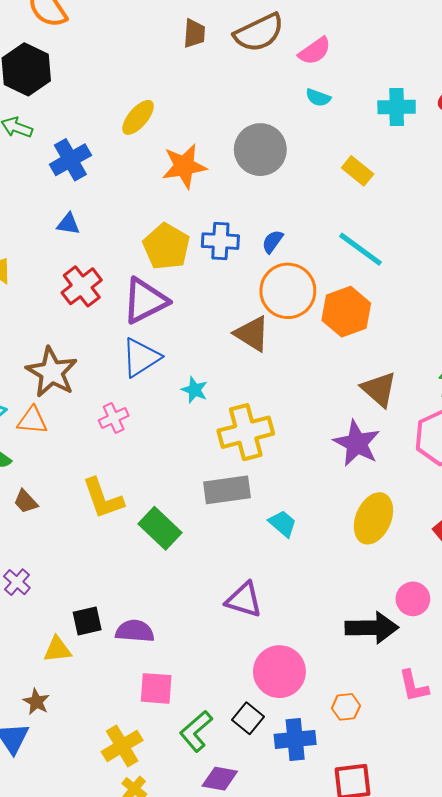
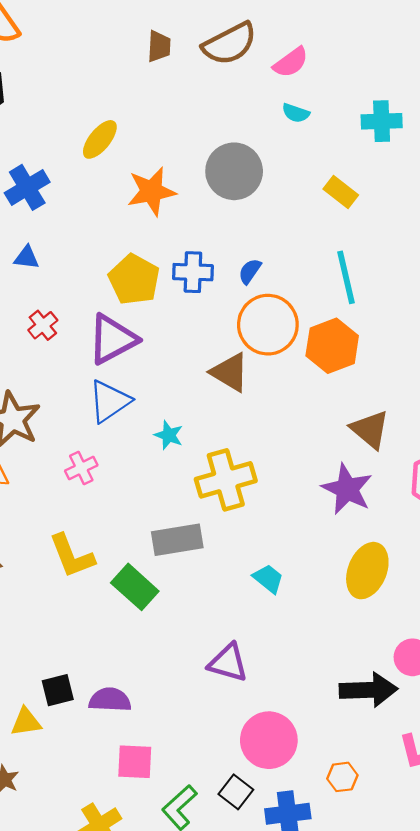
cyan line: (361, 249) -> (346, 277), turned 42
red cross: (82, 286) -> (43, 325), size x0.7
gray rectangle: (227, 490) -> (177, 540), moved

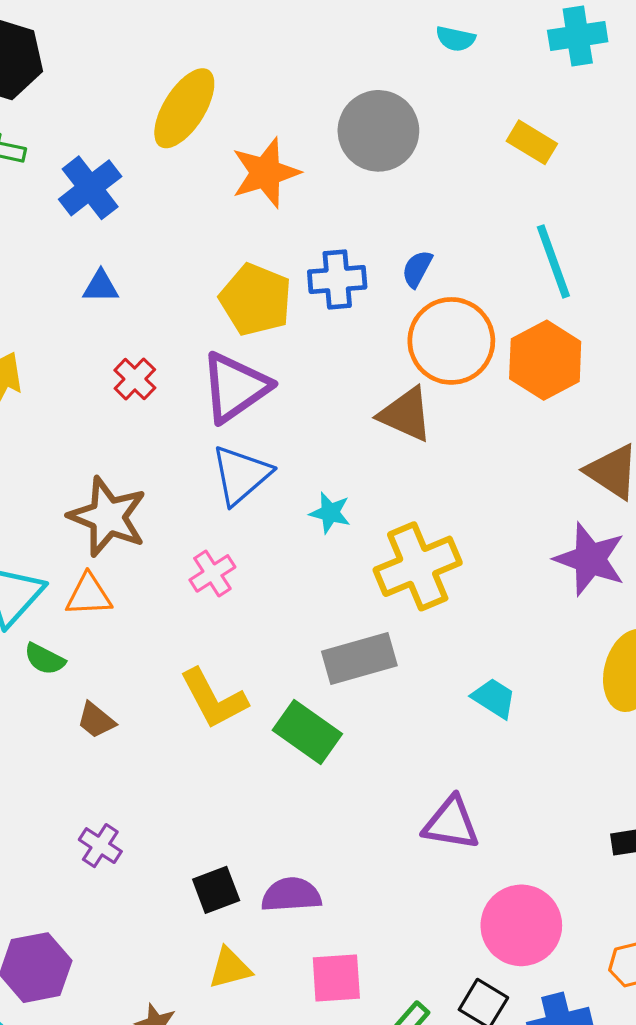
yellow ellipse: (100, 139) -> (184, 108), size x1.4
yellow triangle: (26, 722) -> (230, 968), moved

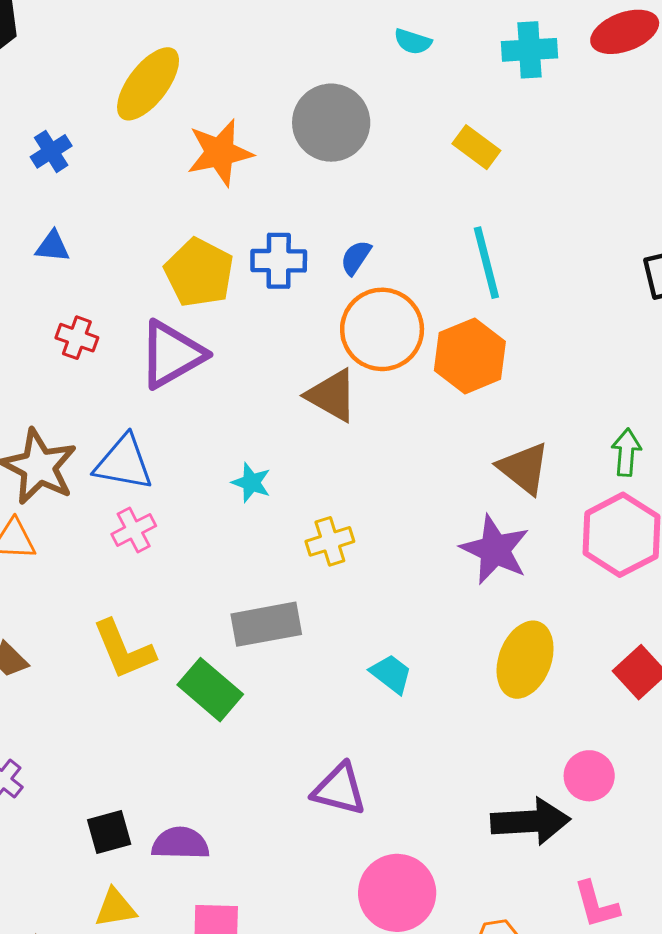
blue cross: (90, 188) -> (51, 151), size x0.7
red cross: (135, 379) -> (77, 338), turned -30
blue triangle: (241, 475) -> (124, 463), moved, turned 46
yellow cross: (418, 566) -> (330, 541), size x0.6

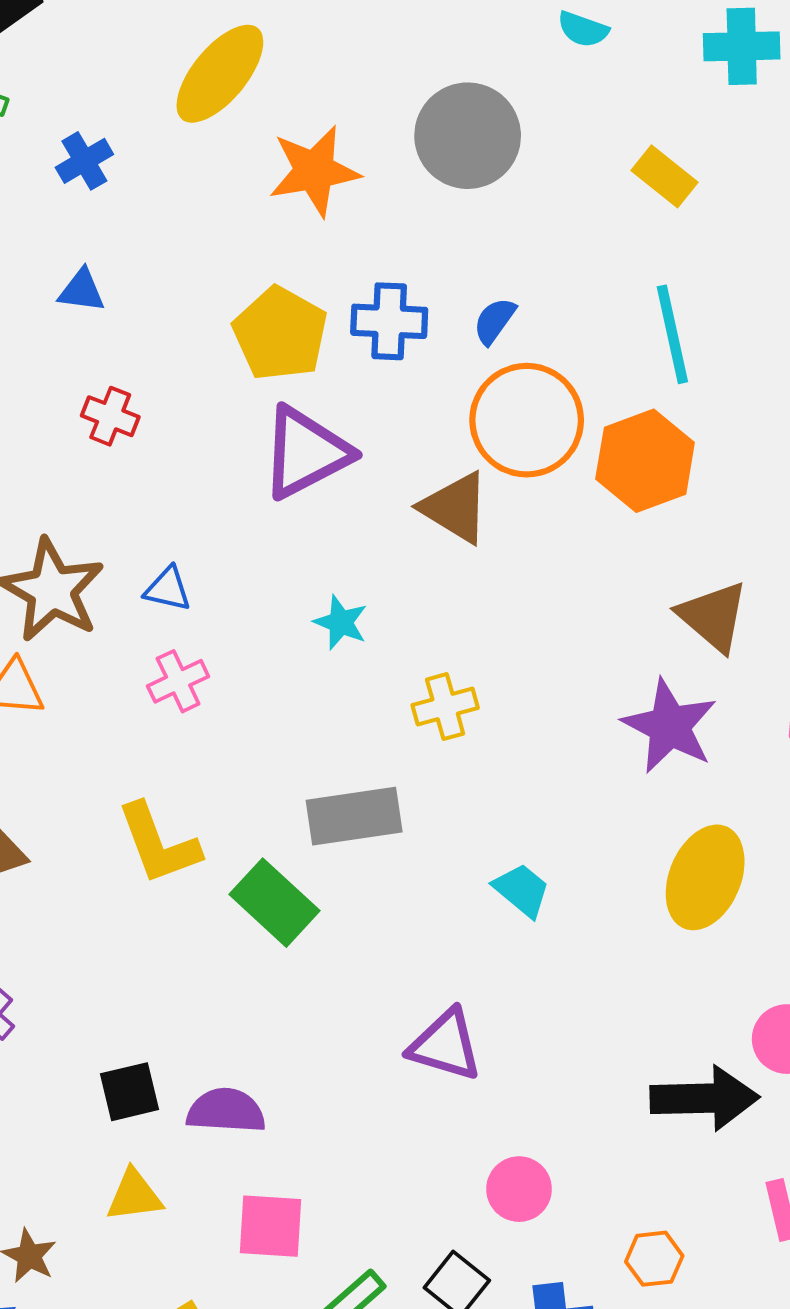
purple triangle: (172, 354) -> (306, 453), moved
blue triangle: (124, 463) -> (168, 589), size x0.6
pink circle: (397, 893) -> (519, 1189), size x0.6

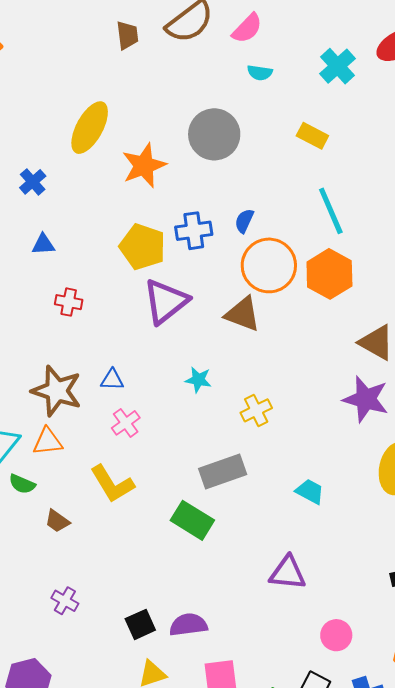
cyan cross: (742, 46) -> (337, 66), turned -30
yellow L-shape: (158, 844) -> (112, 484), moved

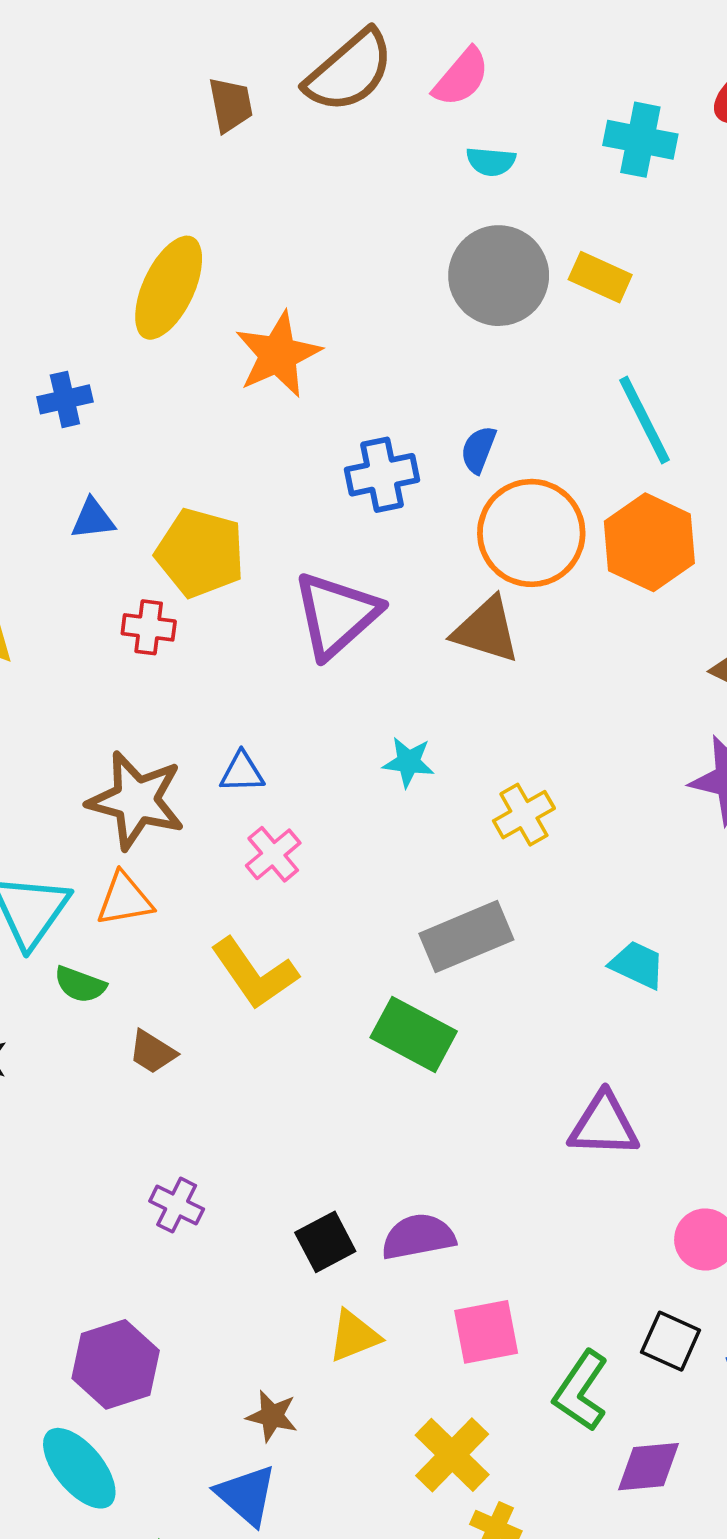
cyan cross: (337, 66) -> (640, 140), turned -33
gray circle: (214, 134) -> (499, 276), moved
blue cross: (33, 182) -> (65, 399), turned 32
yellow pentagon: (143, 247) -> (200, 553), moved

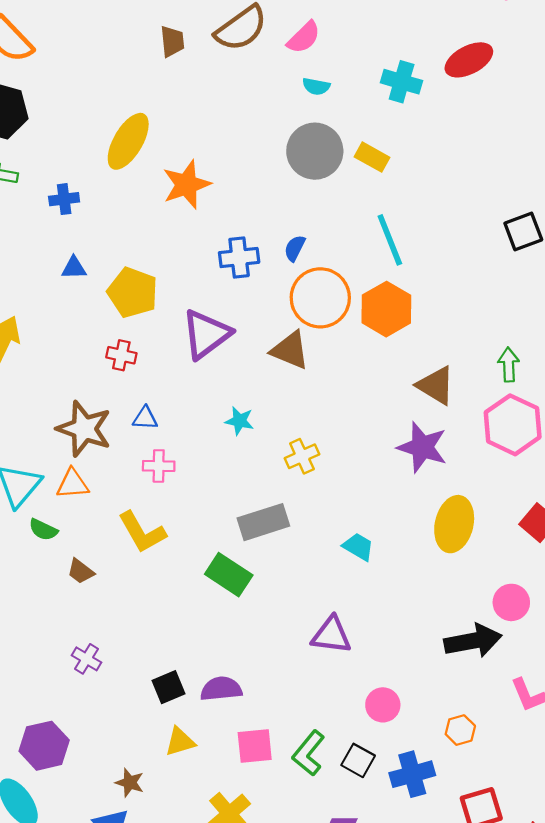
red cross: (149, 627) -> (121, 355), moved
pink cross: (273, 854) -> (159, 466), turned 36
green L-shape: (581, 1391) -> (309, 753), moved

